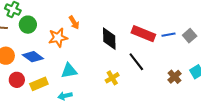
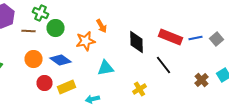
cyan triangle: (69, 71) -> (106, 68), moved
yellow cross: (112, 78) -> (140, 89), moved

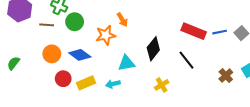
black diamond: (136, 42) -> (153, 49), moved, turned 40
cyan arrow: (92, 99) -> (113, 84), moved

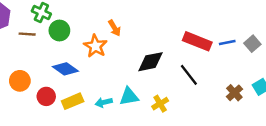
orange star: (106, 35) -> (95, 46), turned -30
black diamond: (153, 49) -> (151, 62), turned 40
orange circle: (52, 54) -> (20, 81), moved
cyan triangle: (126, 63) -> (129, 96), moved

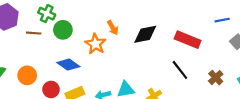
blue line: (227, 42) -> (222, 20), moved
black diamond: (151, 62) -> (145, 34), moved
brown cross: (234, 93) -> (216, 78), moved

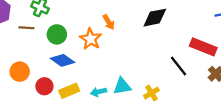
green circle: (63, 30) -> (57, 34), moved
black diamond: (145, 34) -> (155, 18), moved
red rectangle: (188, 40) -> (203, 47), moved

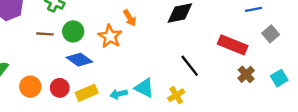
brown line: (26, 28) -> (45, 34), moved
black line: (178, 66) -> (190, 66), moved
orange circle: (20, 72) -> (30, 87), moved
cyan triangle: (122, 86) -> (144, 88), turned 36

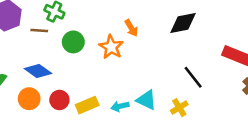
brown line: (45, 34) -> (39, 31), moved
blue diamond: (79, 60) -> (38, 71), moved

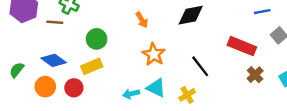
green circle: (73, 42) -> (97, 39), moved
orange star: (111, 47) -> (154, 54), moved
yellow rectangle: (87, 105) -> (92, 66), moved

